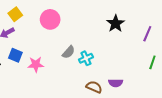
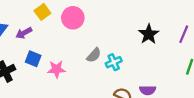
yellow square: (15, 14) -> (42, 12), moved
black star: (116, 24) -> (149, 34), moved

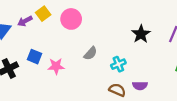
purple arrow: (24, 33) -> (25, 21), moved
cyan cross: (114, 62) -> (118, 64), moved

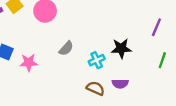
black star: (141, 34) -> (121, 48), moved, turned 30

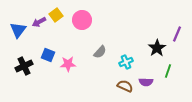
black star: (121, 48) -> (157, 48), moved, turned -30
green line: (162, 60) -> (168, 71), moved

